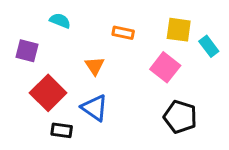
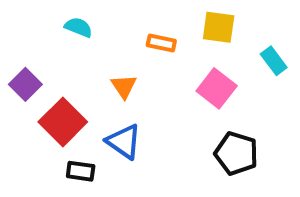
yellow square: (179, 30) -> (219, 27), moved
purple square: (27, 51) -> (25, 84), moved, turned 30

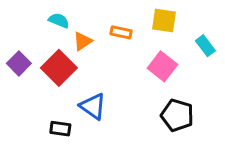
orange triangle: (124, 86) -> (83, 41), moved, turned 30
red square: (63, 122) -> (59, 68), moved

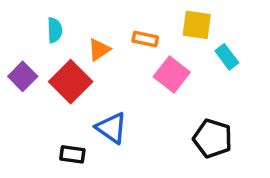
cyan semicircle: (59, 21) -> (55, 30), moved, turned 66
cyan rectangle: (205, 46) -> (227, 57), moved
pink square: (162, 66) -> (172, 75), moved

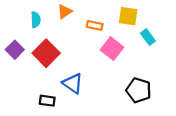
orange triangle: (99, 50) -> (65, 12), moved

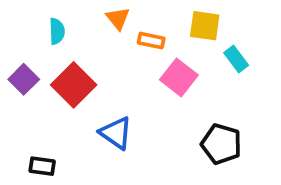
orange triangle: (65, 12) -> (118, 18), moved, turned -35
black rectangle: (47, 101) -> (42, 166), moved

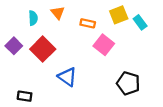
orange triangle: (118, 18) -> (58, 13), moved
yellow square: (205, 26) -> (119, 15), turned -30
cyan rectangle: (236, 59) -> (140, 22), moved

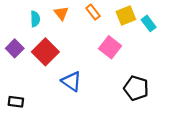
orange rectangle: (88, 23) -> (93, 12), moved, turned 40
black rectangle: (25, 96) -> (16, 102), moved

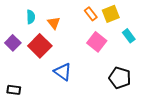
orange rectangle: (93, 12) -> (91, 14), moved
orange triangle: (61, 13) -> (54, 23), moved
cyan rectangle: (149, 23) -> (129, 36), moved

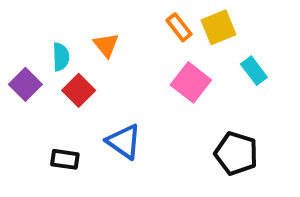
cyan semicircle: (31, 17) -> (61, 57), moved
red square: (40, 46) -> (79, 90), size x0.7
black rectangle: (14, 90) -> (65, 159), moved

